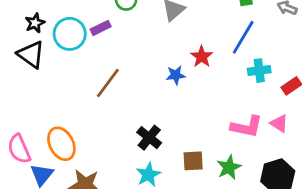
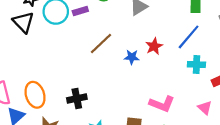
brown line: (108, 83) -> (101, 43), moved
pink L-shape: (247, 127) -> (162, 104), moved
black cross: (149, 138) -> (77, 99), moved, turned 30

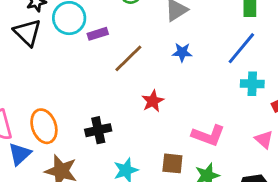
purple rectangle: (80, 11) -> (98, 34), moved
red star: (154, 46) -> (153, 101), moved
blue star: (132, 57) -> (182, 52), moved

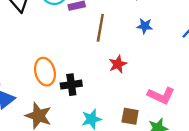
brown line: (128, 58) -> (100, 28), turned -40
orange ellipse: (44, 126) -> (45, 72), moved

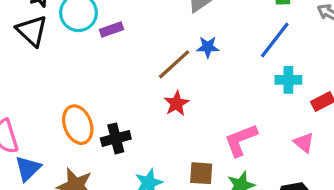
brown line: (100, 28) -> (174, 64), moved, turned 44
pink L-shape: (161, 96) -> (241, 140), turned 140

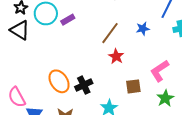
blue star: (208, 47) -> (143, 29), moved
brown square: (201, 173) -> (133, 86), moved

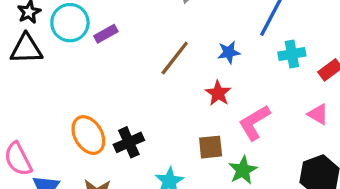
black triangle: (20, 30) -> (26, 49), turned -35
red star: (116, 56) -> (218, 93), moved
green star: (165, 98) -> (243, 170), moved

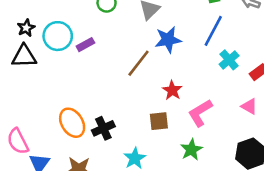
blue star: (229, 52) -> (168, 40), moved, size x1.5
cyan cross: (292, 54) -> (229, 60), turned -30
brown square: (211, 147) -> (159, 121), moved

